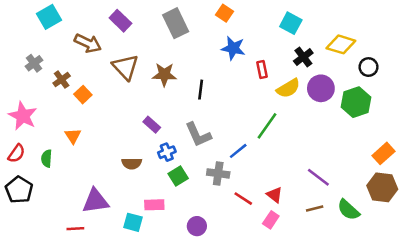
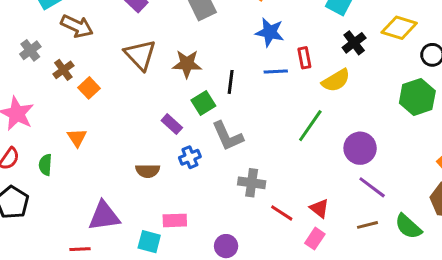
brown arrow: (88, 43) -> (77, 26), moved
purple circle: (321, 88) -> (360, 148), moved
blue line: (238, 151) -> (276, 71), moved, turned 36
green square: (178, 176) -> (203, 103), moved

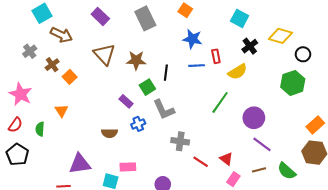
pink rectangle: (315, 239) -> (233, 179), moved

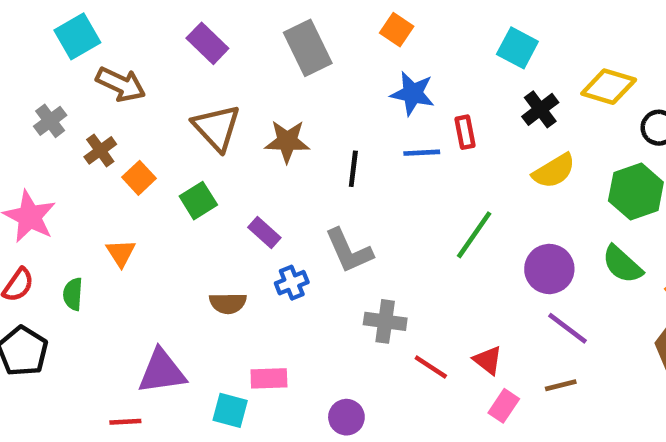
yellow semicircle: (237, 72) -> (554, 171), moved
green square: (147, 87) -> (198, 201), moved
green semicircle: (287, 171) -> (622, 264), moved

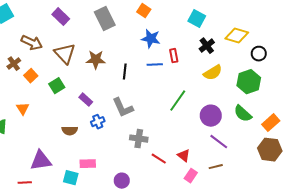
brown arrow: (121, 84) -> (32, 43), moved

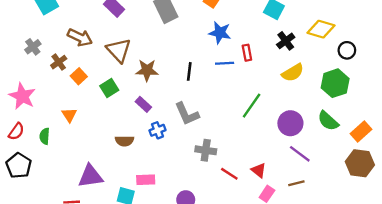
brown star: (96, 60) -> (147, 70), moved

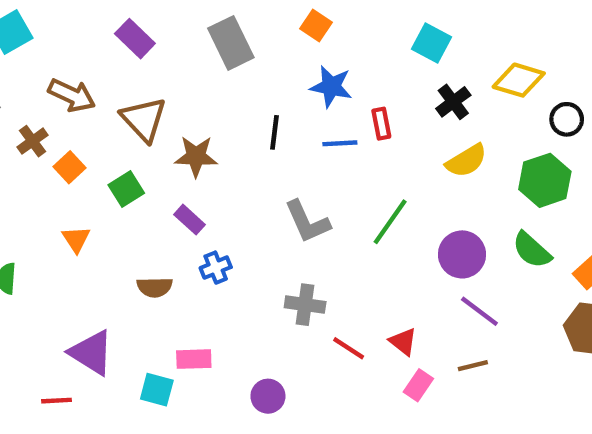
black line: (189, 71) -> (275, 132), moved
gray L-shape: (187, 114) -> (307, 222), moved
orange triangle: (69, 115) -> (76, 239), moved
purple triangle: (90, 176) -> (91, 353), turned 40

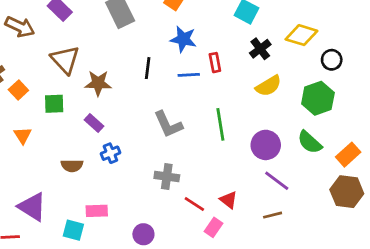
brown arrow: (72, 95) -> (20, 27), moved
green square: (126, 189) -> (54, 104), turned 30
green line: (390, 222) -> (220, 124), turned -44
pink rectangle: (418, 385) -> (214, 227), moved

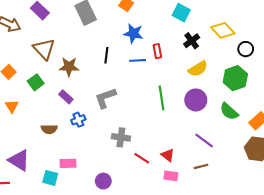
yellow diamond: (301, 35) -> (223, 30), turned 30
green square: (54, 104) -> (36, 82), turned -35
gray L-shape: (168, 124) -> (105, 98), moved, turned 95
purple circle: (266, 145) -> (196, 100), moved
pink rectangle: (214, 227) -> (171, 176), moved, turned 64

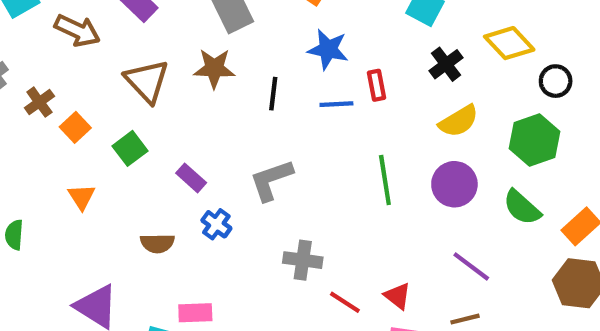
brown star: (69, 67) -> (214, 68), moved
blue cross: (78, 120) -> (216, 224), turned -32

